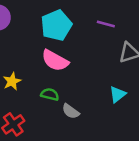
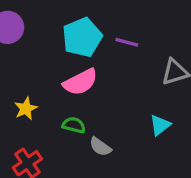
purple line: (106, 24) -> (127, 42), moved
pink semicircle: (55, 61) -> (80, 82), turned -56

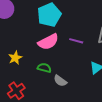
purple line: (127, 42) -> (76, 41), moved

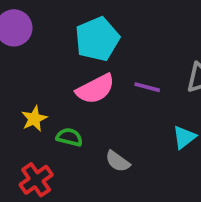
green semicircle: (44, 68) -> (69, 137), moved

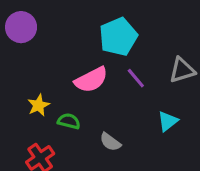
cyan pentagon: (97, 39) -> (118, 37), moved
purple line: (147, 87) -> (136, 78), turned 35

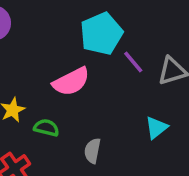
purple line: (136, 78) -> (133, 62), moved
gray semicircle: (110, 142) -> (92, 151), turned 65

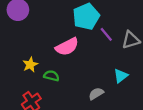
gray semicircle: (92, 151) -> (96, 94), moved, turned 48

